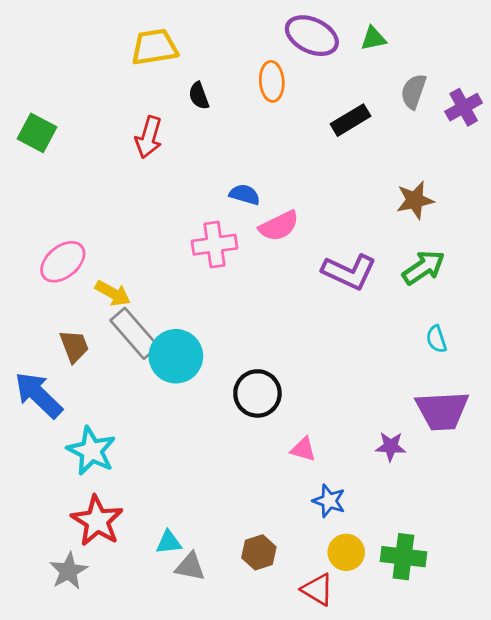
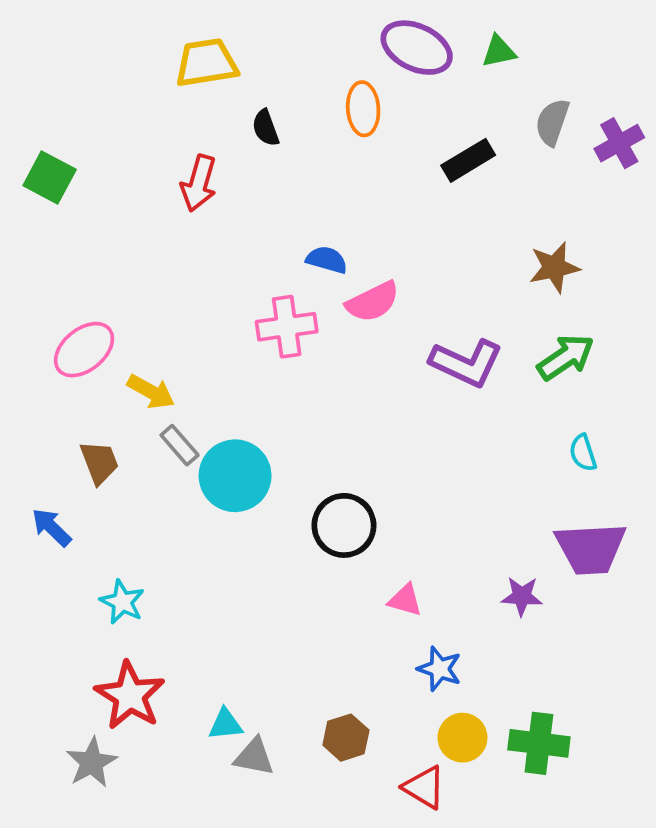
gray rectangle: (134, 333) -> (180, 445), size x0.6
blue arrow: (38, 395) -> (52, 527), size x0.6
cyan star: (91, 451) -> (122, 602), size x0.7

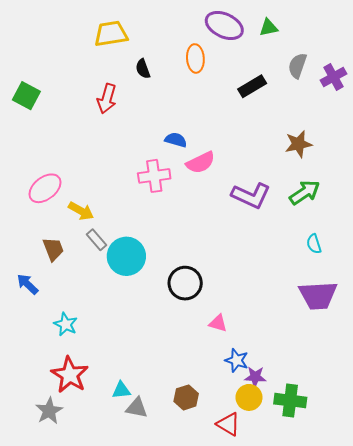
purple star: (522, 596) -> (255, 377), moved

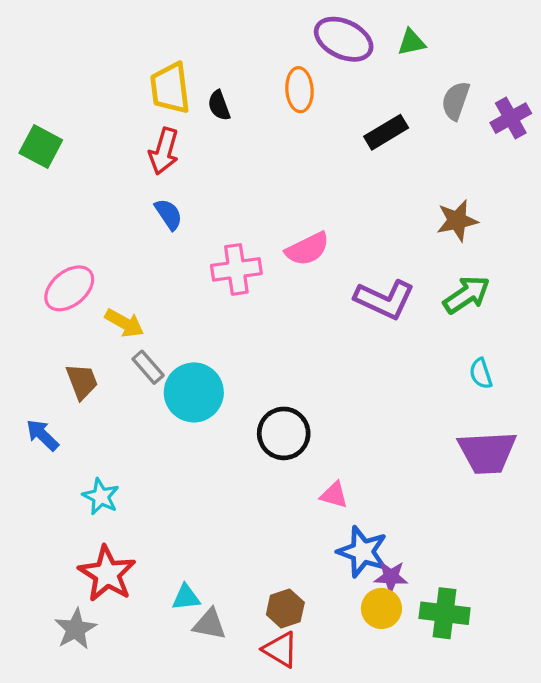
yellow trapezoid: (111, 34) -> (170, 88), moved, turned -88
blue semicircle: (176, 140) -> (169, 214), moved, turned 40
blue star: (237, 360) -> (363, 552), size x1.4
red triangle: (228, 424) -> (281, 649), moved

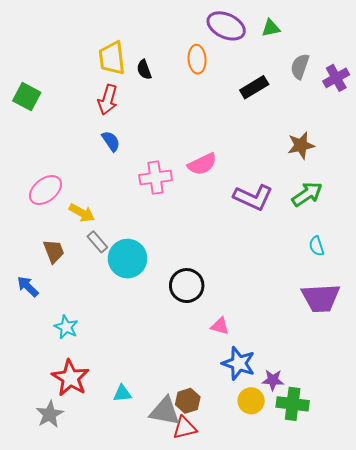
purple star: (391, 577) -> (273, 380), moved
gray triangle: (210, 624) -> (165, 411), moved, size x1.4
red triangle: (281, 649) -> (185, 428), turned -45

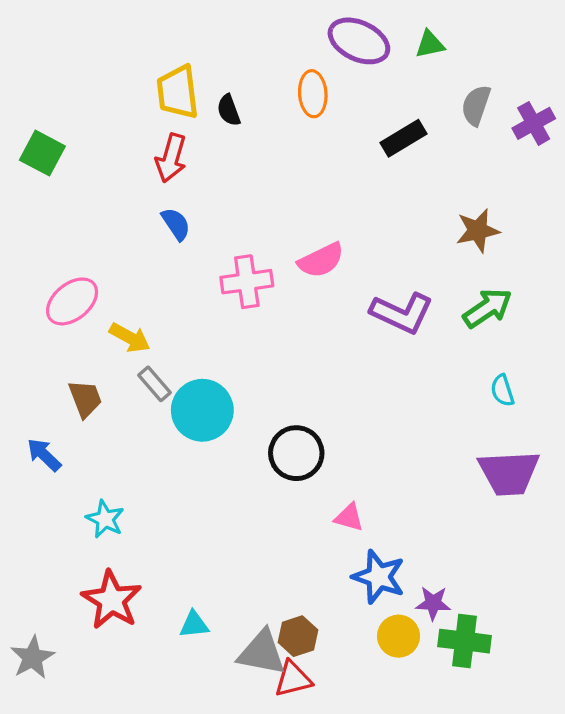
gray star: (50, 414) -> (32, 658), moved

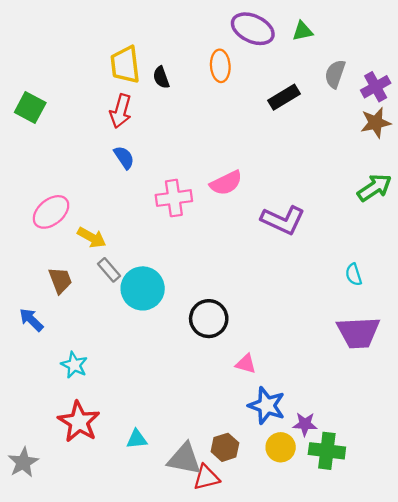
brown star: (478, 231) -> (376, 123), moved
green arrow: (488, 308) -> (374, 188), moved
brown hexagon: (298, 636) -> (225, 447), moved

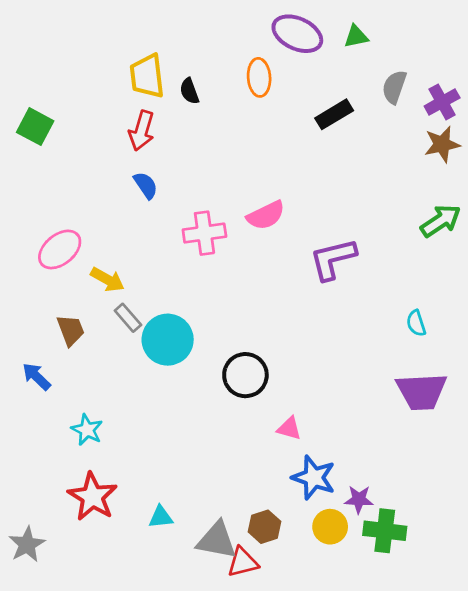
purple L-shape: (283, 220) -> (333, 259), turned 141

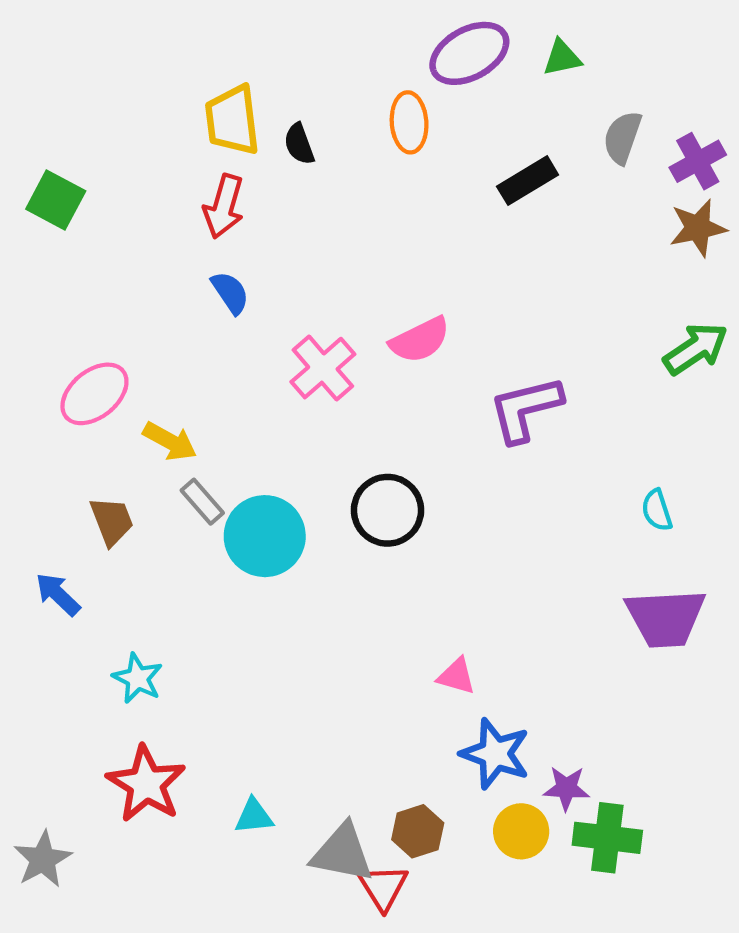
purple ellipse: (297, 34) -> (469, 53), turned -54
pink cross: (204, 233) -> (323, 368), turned -33
black circle: (245, 375) -> (388, 510), moved
red triangle: (243, 562) -> (383, 887), turned -48

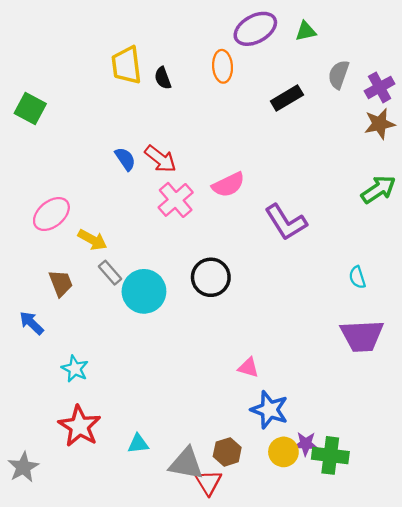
red arrow: (224, 206) -> (160, 159), moved, turned -68
purple L-shape: (525, 409) -> (286, 222), turned -108
purple star: (566, 788) -> (306, 444), moved

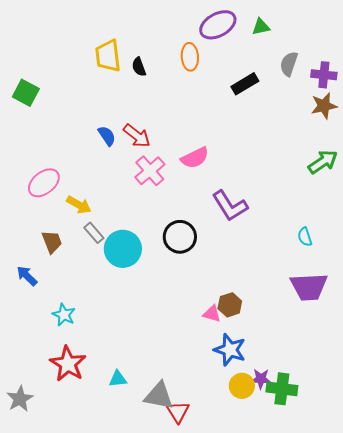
purple cross: (380, 87) -> (324, 75), turned 35
purple L-shape: (286, 222) -> (230, 206), moved
brown hexagon: (227, 452) -> (230, 305), moved

